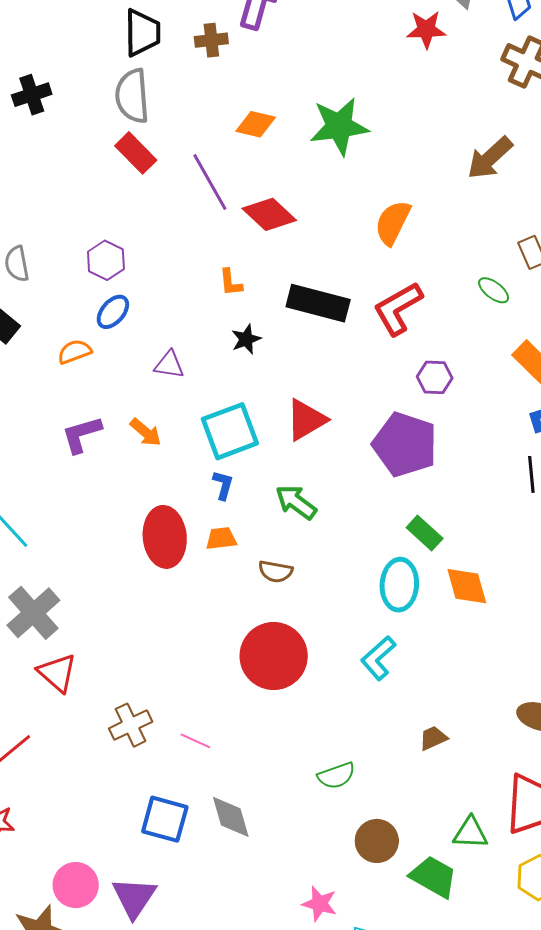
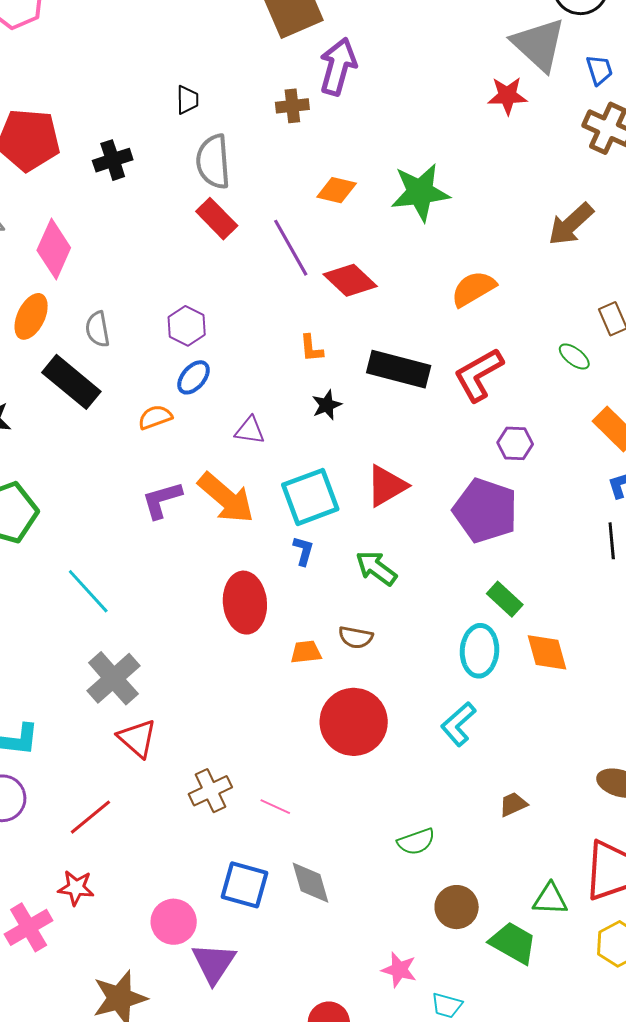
black trapezoid: (142, 33) -> (187, 100), moved, size x0.6
orange semicircle: (393, 223) -> (473, 289), turned 33
orange arrow: (146, 432) -> (226, 498), size x1.8
orange trapezoid: (221, 539) -> (306, 652), moved
pink circle: (76, 885) -> (174, 922), moved

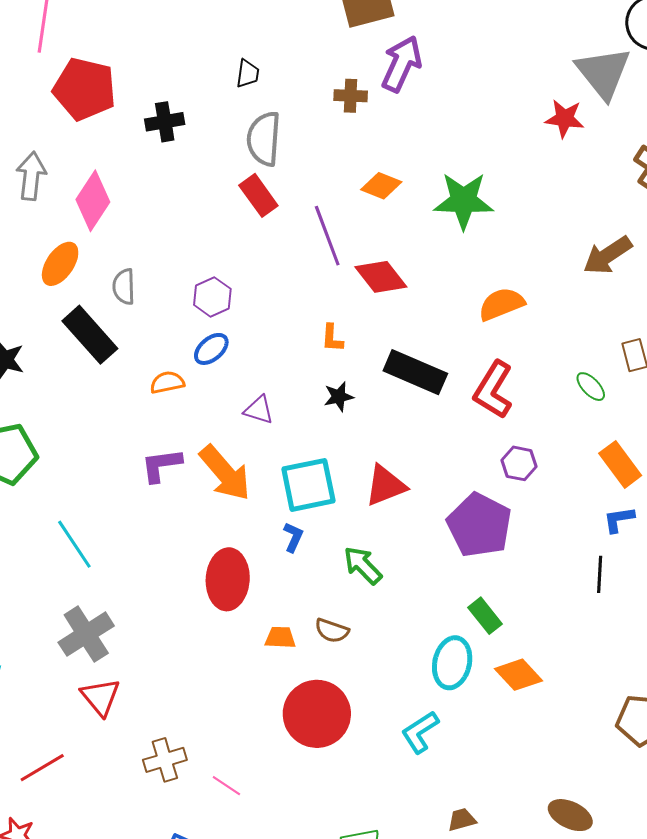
red L-shape: (479, 375) -> (493, 390), turned -38
orange diamond: (547, 652) -> (519, 675), turned -36

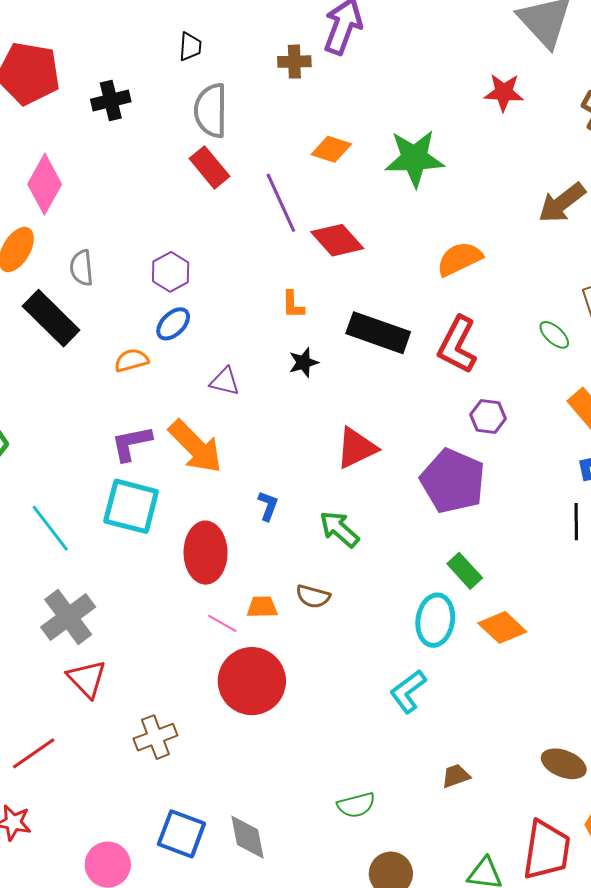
red star: (565, 118) -> (504, 92), moved
cyan square: (308, 485) -> (131, 506), moved, turned 30
red circle: (317, 714) -> (252, 681), moved
pink line: (226, 786) -> (222, 623), moved

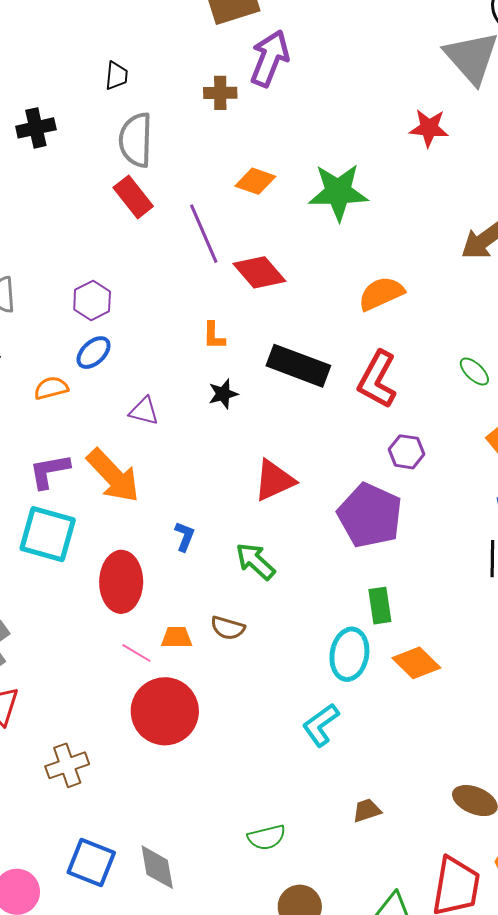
green rectangle: (465, 571) -> (380, 606), turned 33

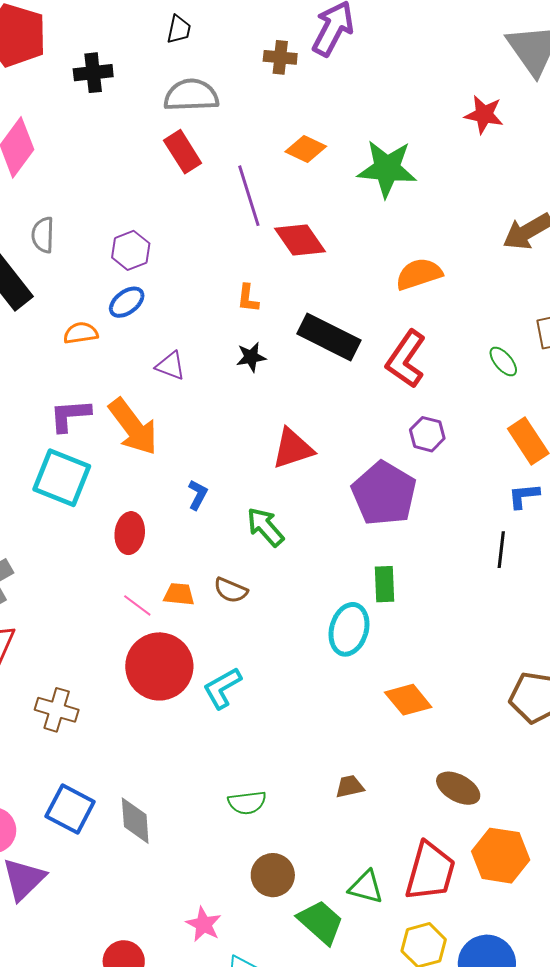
gray semicircle: (136, 140) -> (191, 95), turned 80
red ellipse: (121, 582) -> (130, 533), size x0.7
orange diamond: (416, 663) -> (408, 700), moved
cyan L-shape: (321, 725) -> (222, 688), moved
brown cross: (67, 765) -> (57, 710), turned 30

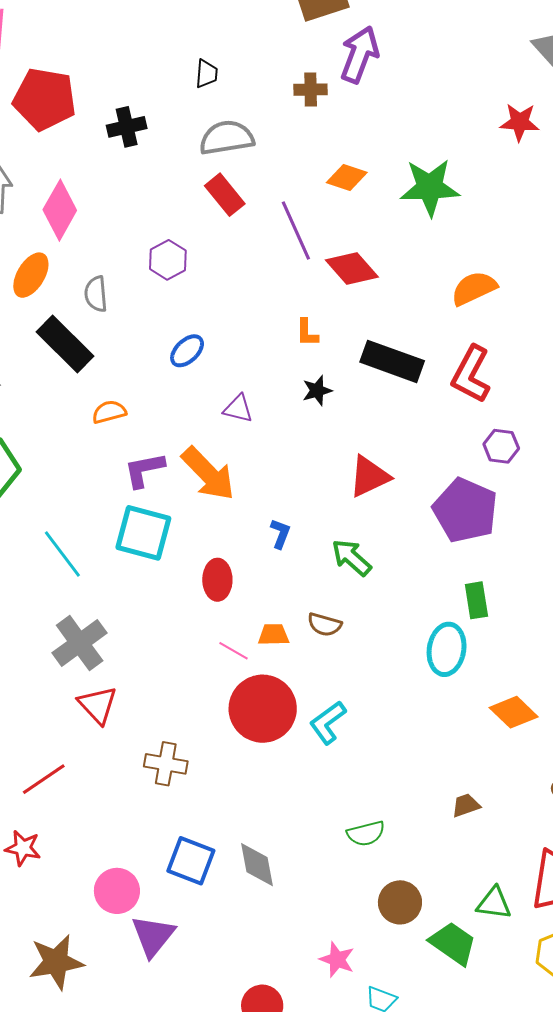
purple hexagon: (131, 250) -> (168, 260), moved
orange semicircle: (81, 333) -> (109, 412), moved

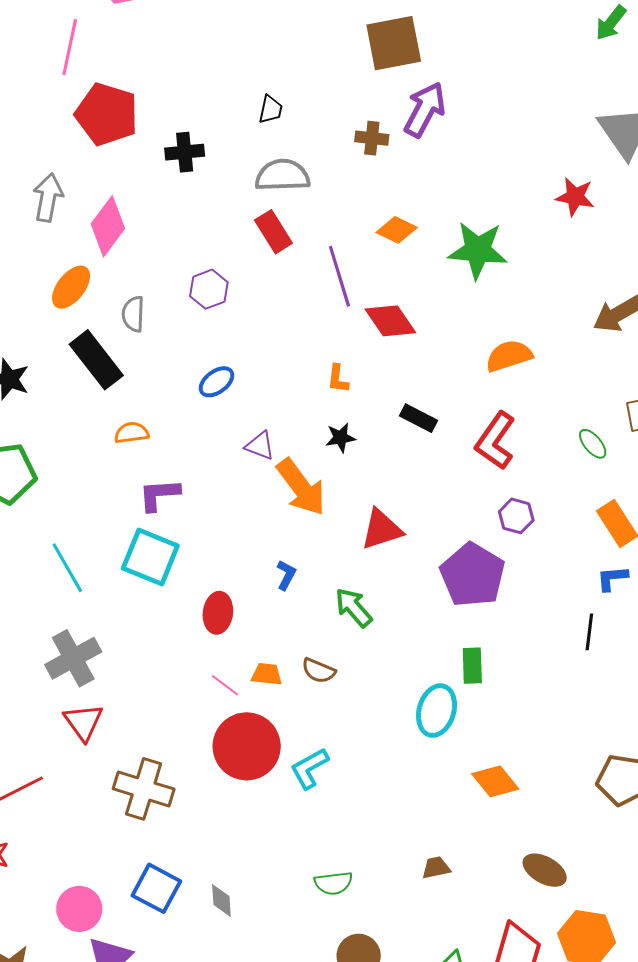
black rectangle: (392, 361) -> (419, 418), size x0.6
orange arrow: (208, 474) -> (301, 487), moved
brown cross: (166, 764) -> (144, 789), size x1.4
gray diamond: (257, 865) -> (221, 900), size x0.7

